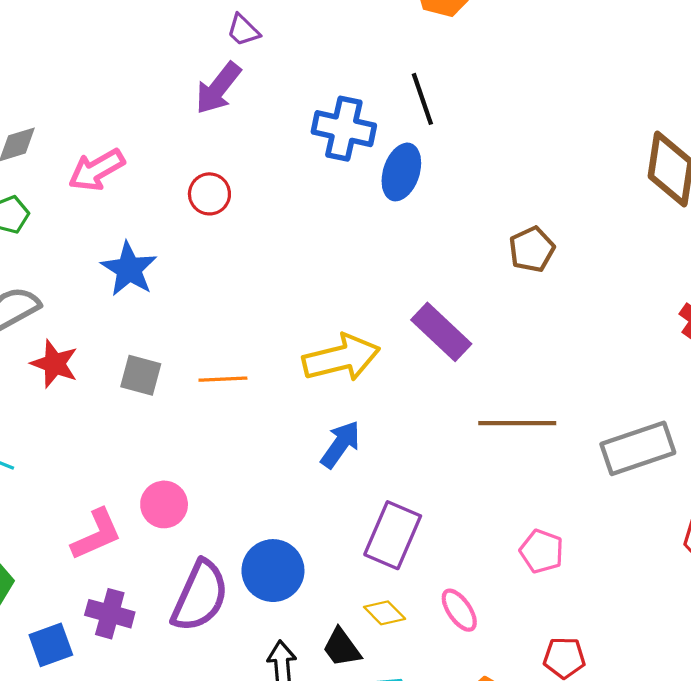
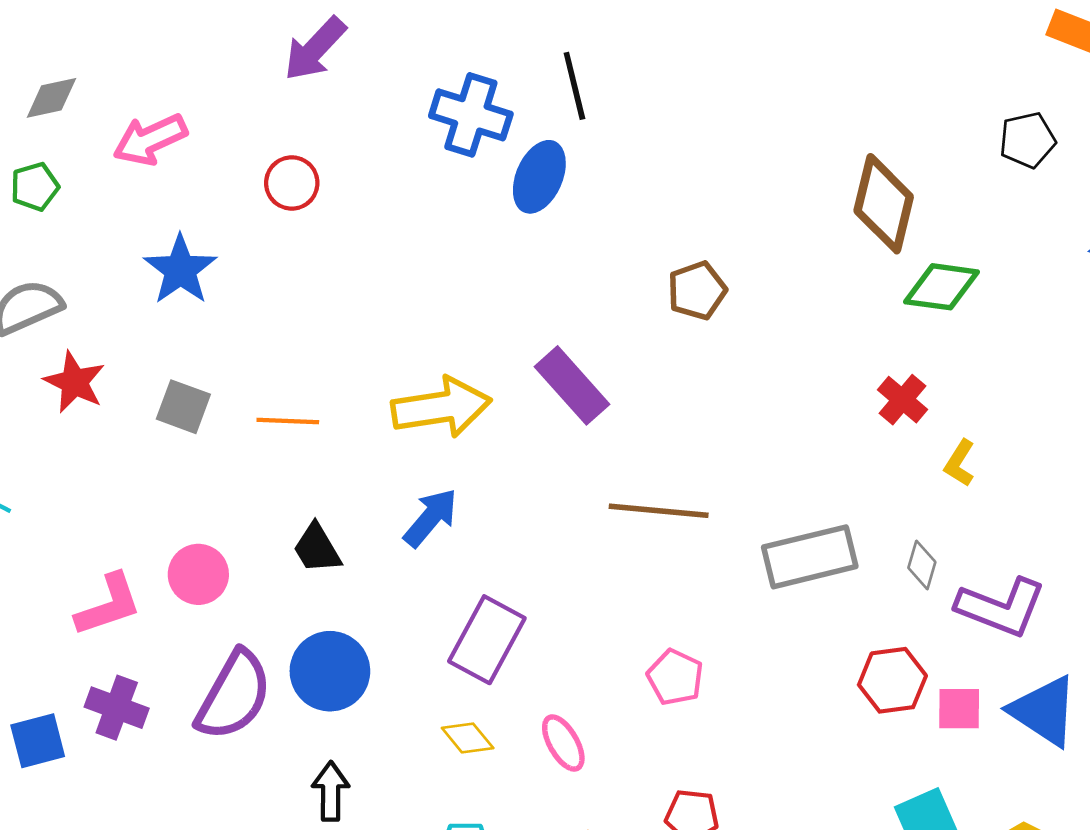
black trapezoid: (342, 648) -> (317, 548), moved

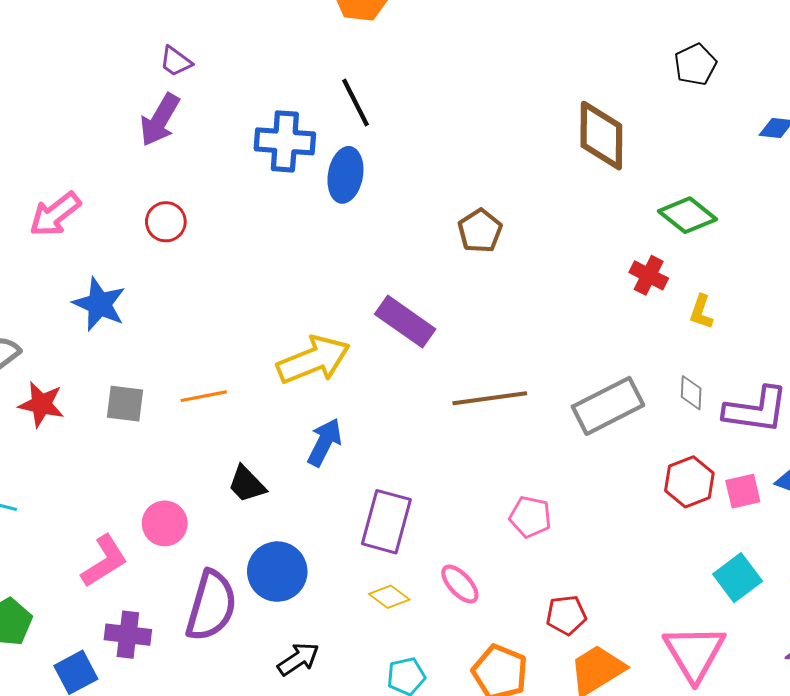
green diamond: (941, 287) -> (687, 215), moved, turned 44
black arrow: (331, 791) -> (298, 659), turned 69

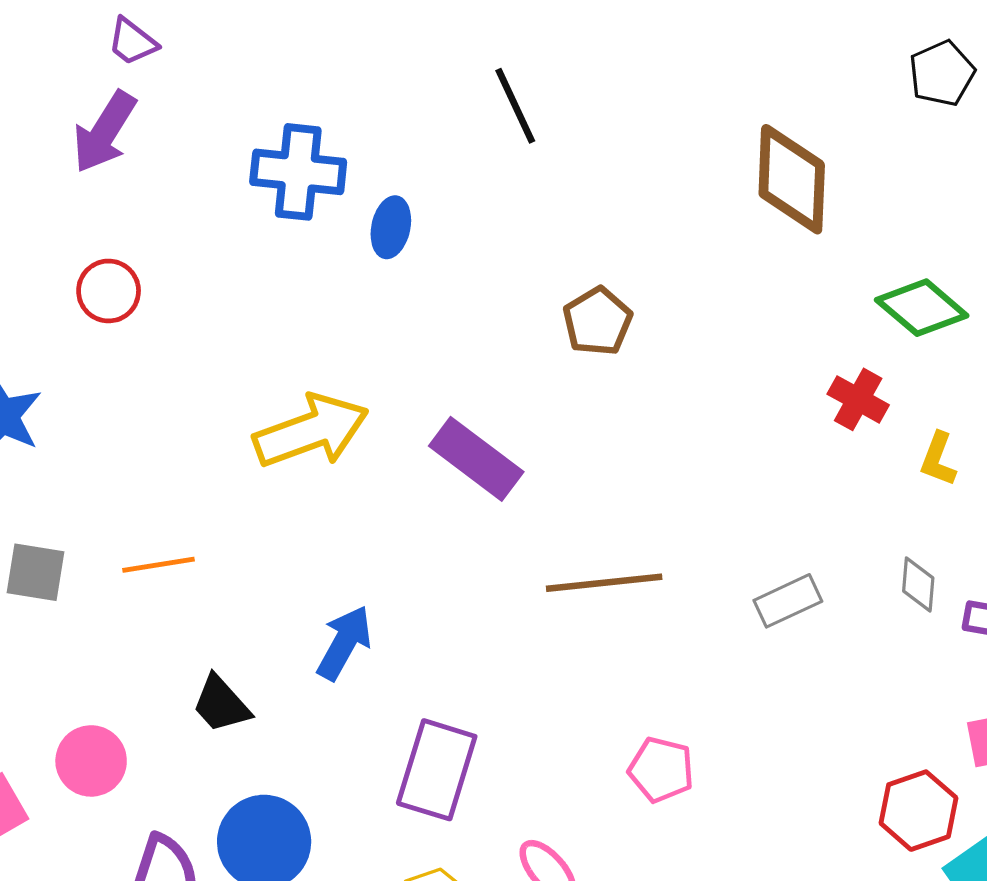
black line: (356, 102) -> (515, 106), moved
blue ellipse: (345, 175) -> (391, 227), size x0.7
yellow arrow: (313, 360) -> (311, 431), moved
gray rectangle: (608, 406) -> (788, 601), size x0.6
red hexagon: (689, 482) -> (918, 811), moved

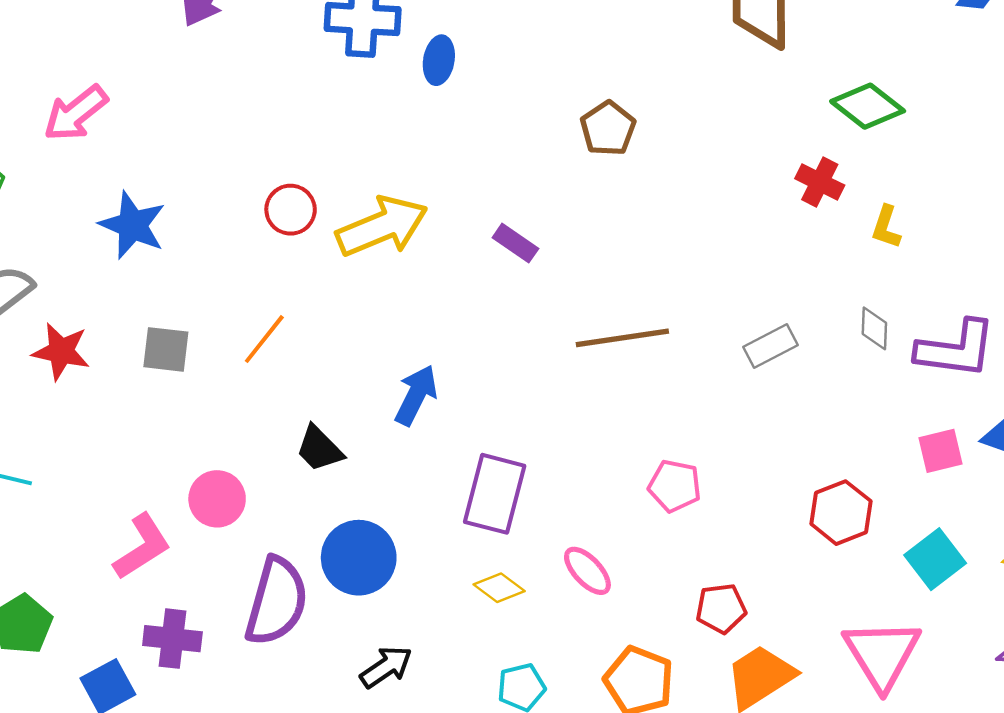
red circle: (109, 291) -> (291, 210), moved
purple rectangle: (476, 459) -> (515, 243), size x0.6
orange line: (159, 565) -> (264, 339), turned -40
red hexagon: (918, 811) -> (841, 513), moved

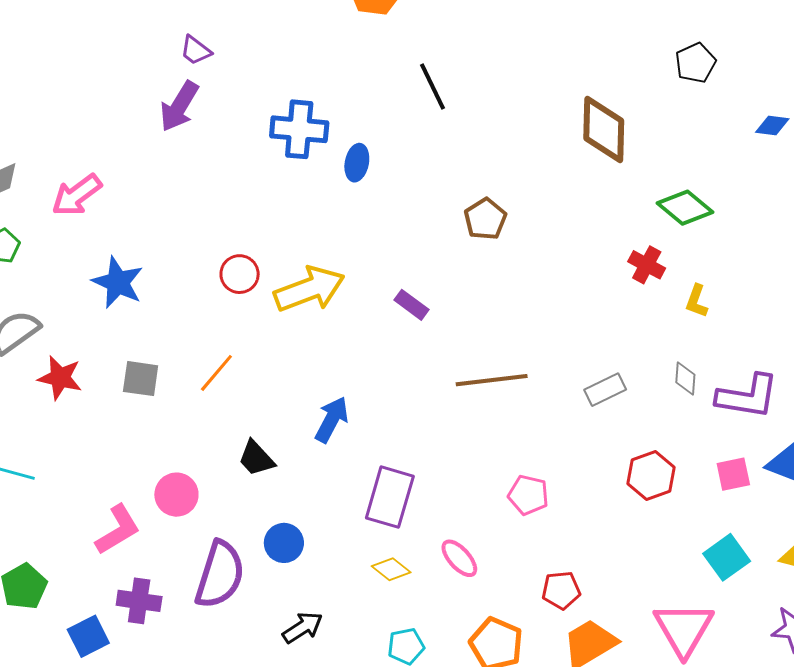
red hexagon: (841, 513) -> (651, 476), moved
blue circle: (359, 558) -> (284, 543), size x0.7

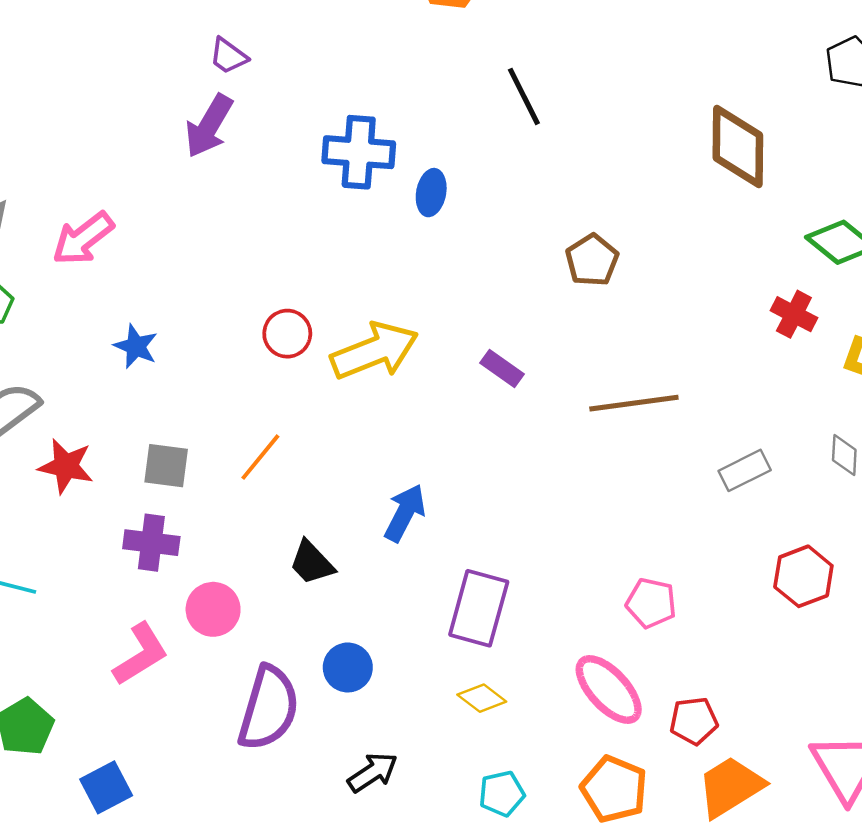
blue star: (118, 282) -> (136, 346), size x0.7
brown line: (492, 380) -> (634, 403), moved
pink ellipse: (459, 558) -> (609, 689), moved, size x1.5
purple cross: (139, 601) -> (151, 543), moved

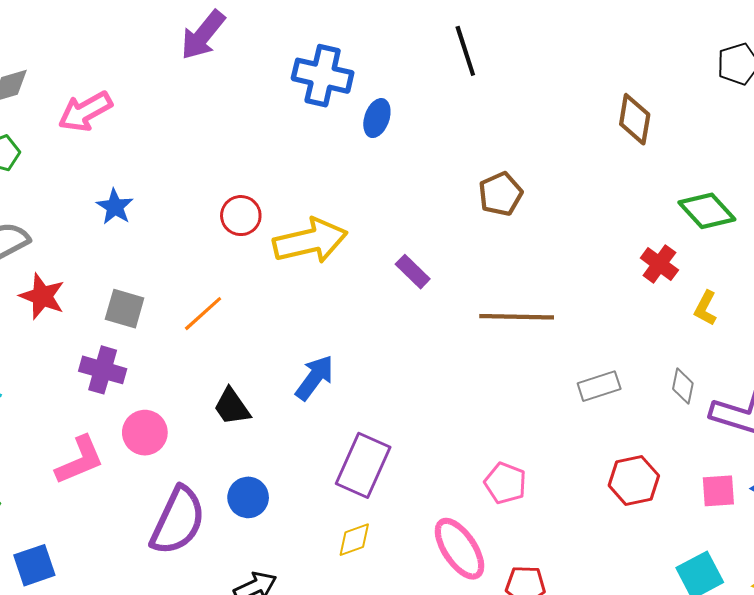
brown diamond: (738, 147) -> (635, 119), size x0.7
yellow diamond: (482, 698) -> (354, 540), turned -66

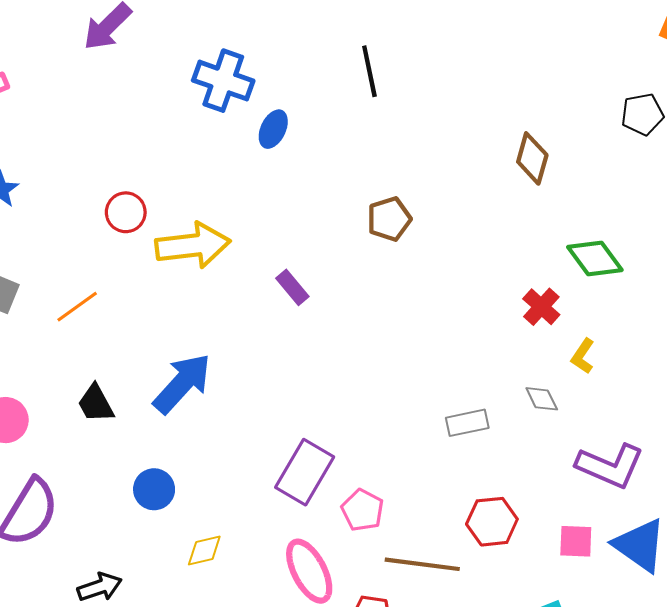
brown line: (517, 317) -> (422, 564), moved
blue arrow: (315, 378) -> (182, 383), size x1.4
gray diamond: (683, 386) -> (542, 399), moved, turned -44
purple rectangle: (363, 465) -> (305, 472), moved
blue circle: (248, 497) -> (154, 489), moved

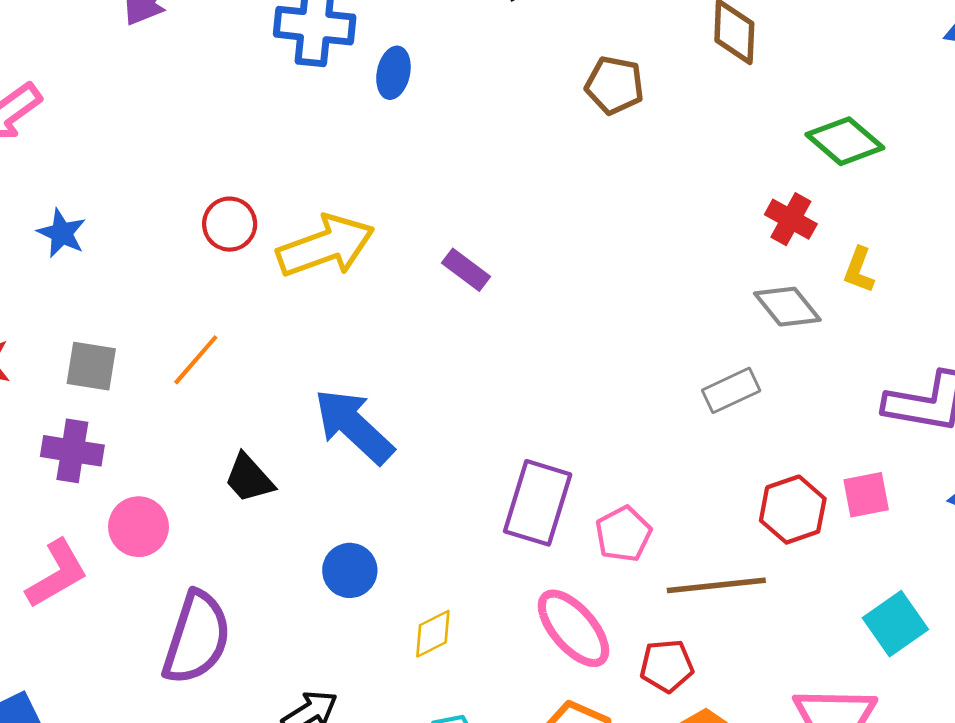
brown pentagon: (389, 219) -> (614, 85), moved, turned -30
blue arrow: (182, 383) -> (354, 426), turned -76
gray diamond: (542, 399) -> (787, 307), moved, size x1.4
pink pentagon: (363, 510) -> (623, 534), turned 30
pink square: (576, 541) -> (866, 495), moved

